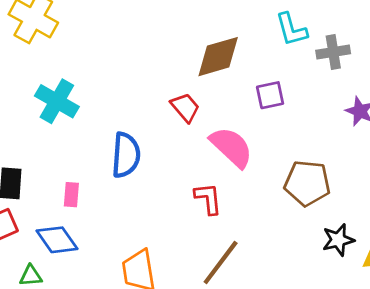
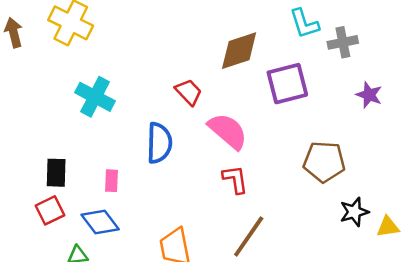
purple square: (270, 95) -> (287, 84), size x1.6
red trapezoid: (185, 107) -> (189, 92), moved
pink semicircle: (231, 147) -> (228, 131), moved

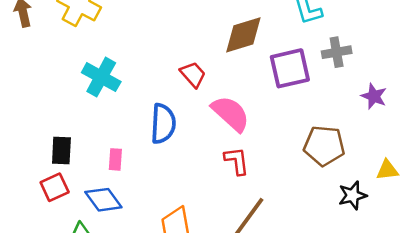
gray cross: (343, 42) -> (337, 52), moved
purple star: (369, 95) -> (374, 96), moved
yellow triangle: (388, 227) -> (387, 170), moved

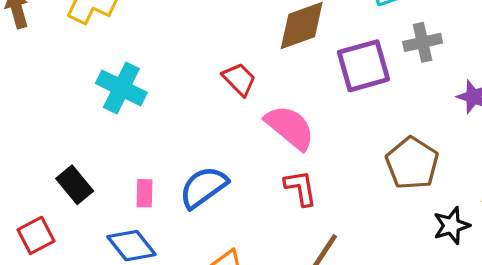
blue semicircle: (163, 124) -> (203, 187), moved, turned -126
brown pentagon: (324, 146) -> (412, 163), turned 30
black rectangle: (61, 150) -> (75, 185), turned -40
red square: (55, 187) -> (36, 235), moved

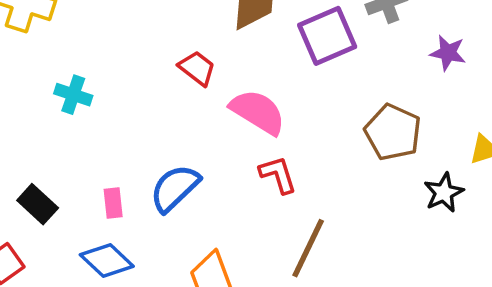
cyan cross: (121, 88) -> (73, 95), size x0.7

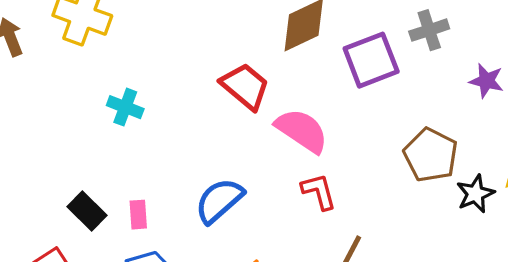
red trapezoid: (197, 68) -> (245, 86), size x1.4
black star: (444, 193) -> (475, 194), moved
pink rectangle: (113, 203) -> (138, 215), moved

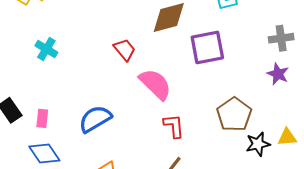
gray cross: (429, 30) -> (281, 38), moved
red trapezoid: (245, 86) -> (125, 50), size x0.7
red L-shape: (319, 192) -> (174, 126), moved

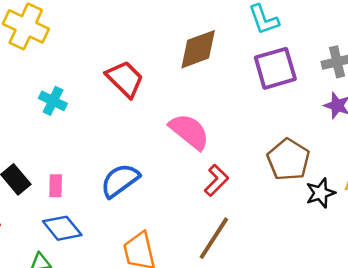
purple square: (207, 47) -> (275, 68), moved
red trapezoid: (125, 50) -> (125, 79), moved, size x1.4
red L-shape: (174, 126) -> (216, 180), turned 55

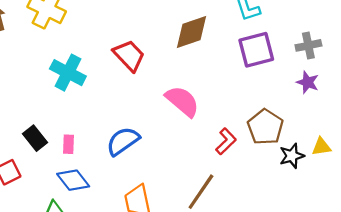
cyan cross: (53, 101) -> (68, 73), size x1.5
red L-shape: (216, 180) -> (226, 141), moved

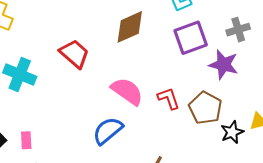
purple star: (308, 82) -> (224, 65), moved, size x1.4
blue semicircle: (123, 141) -> (108, 131), moved
red L-shape: (226, 141) -> (169, 98), moved, turned -60

